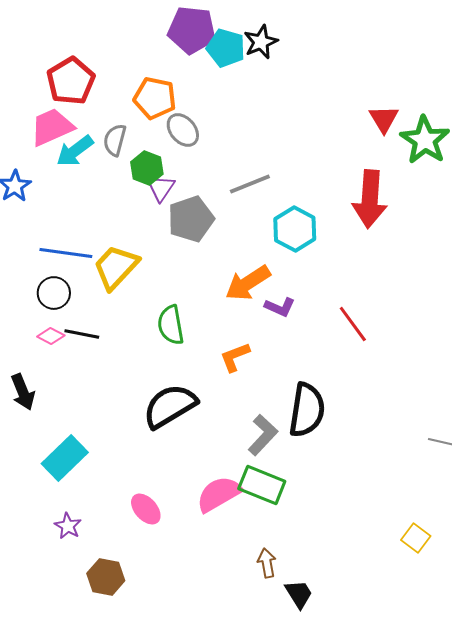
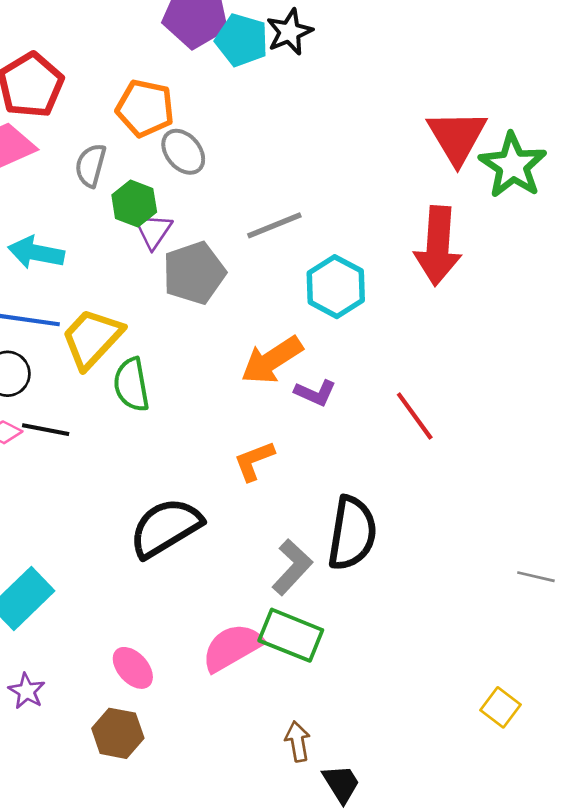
red triangle: (384, 119) -> (457, 137), size x1.5
cyan arrow: (75, 151) -> (36, 253), moved, turned 48
green semicircle: (171, 325) -> (131, 385), moved
brown hexagon: (106, 577) -> (118, 733), moved

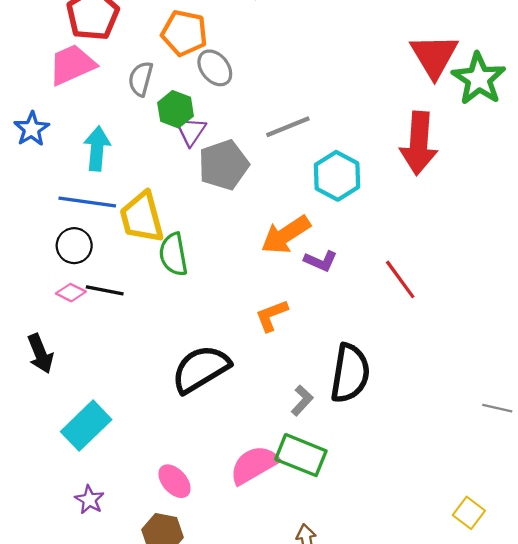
cyan arrow: (36, 253) -> (97, 149), turned 84
yellow trapezoid: (92, 338) -> (142, 217), turned -58
gray L-shape: (292, 567) -> (302, 400), size x0.7

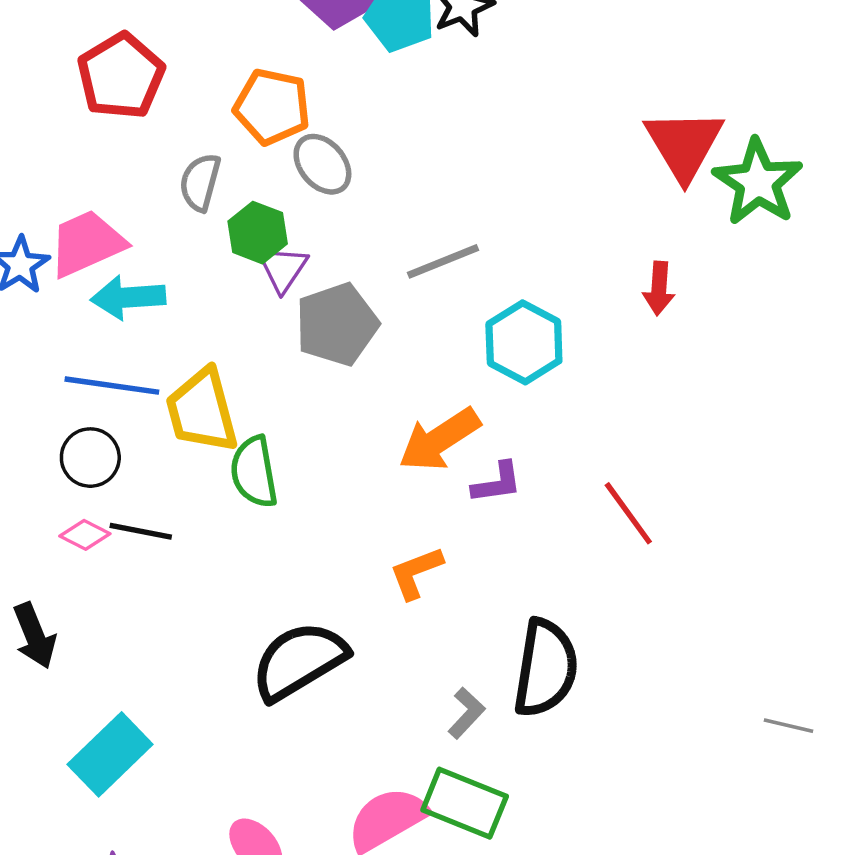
pink trapezoid: (72, 65) -> (87, 243), moved
red arrow: (419, 143) -> (659, 288), size x0.5
cyan arrow: (97, 149) -> (128, 297), turned -99
purple L-shape: (321, 261) -> (497, 483), turned -32

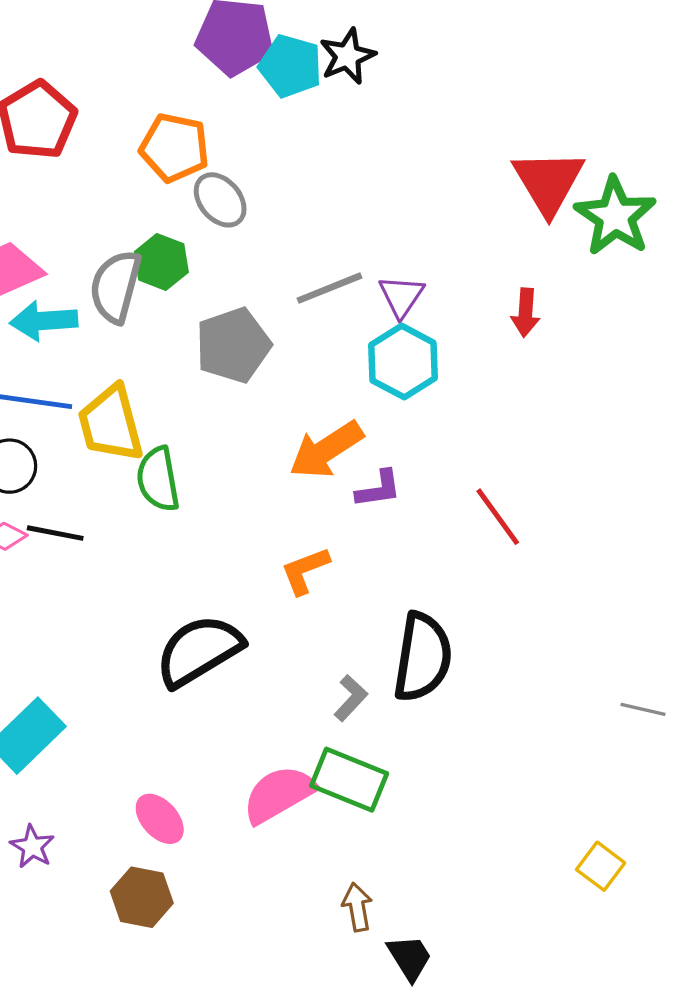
gray semicircle: (200, 182) -> (116, 286), moved, size x1.4
purple triangle: (283, 269) -> (401, 296), moved

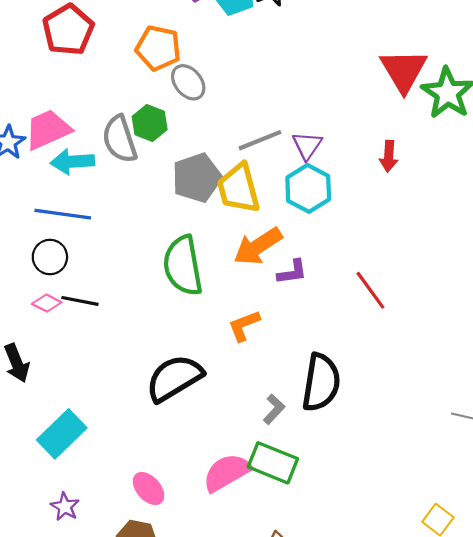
gray semicircle: (116, 286) -> (120, 139), turned -33
yellow trapezoid: (111, 424) -> (239, 188), moved
green semicircle: (158, 479) -> (183, 266), moved, size x1.4

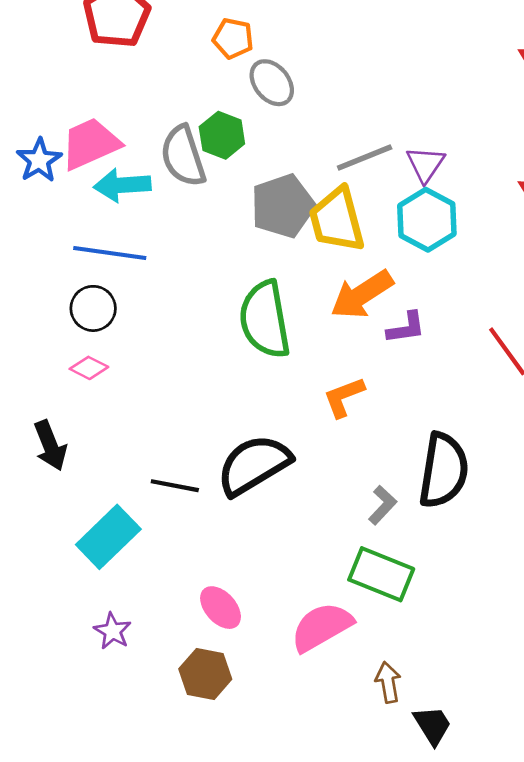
orange pentagon: (158, 48) -> (233, 38), size x0.7
black line: (80, 301) -> (175, 486), moved
pink semicircle: (227, 472) -> (322, 627), moved

